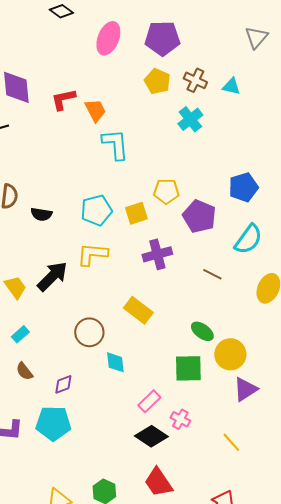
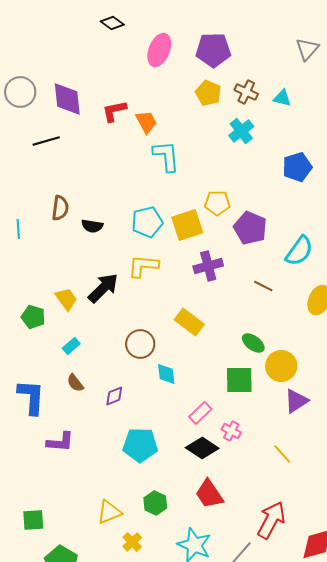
blue pentagon: (243, 187) -> (297, 167), moved
yellow square: (136, 213) -> (187, 225), size x1.4
cyan pentagon: (53, 423) -> (140, 445), moved

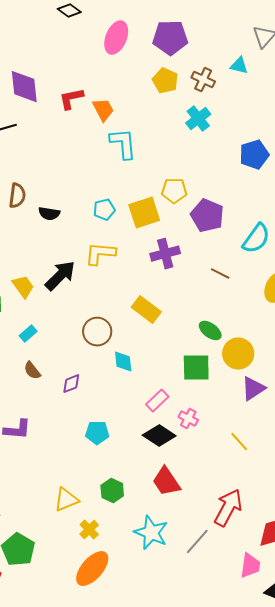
cyan triangle: (282, 98) -> (239, 66), moved
cyan pentagon: (147, 222) -> (104, 210), size x0.7
cyan pentagon: (140, 445) -> (97, 433), size x0.7

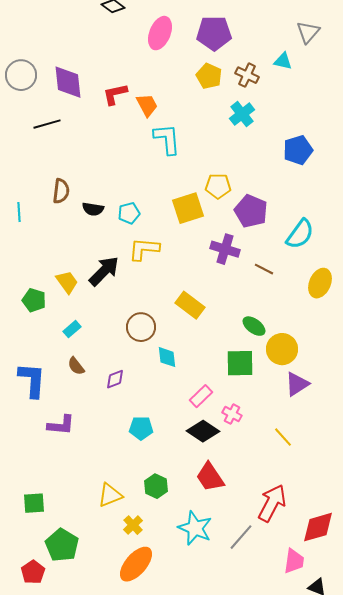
cyan pentagon: (104, 210) -> (129, 213), moved
purple cross: (165, 254) -> (225, 249), moved, turned 32

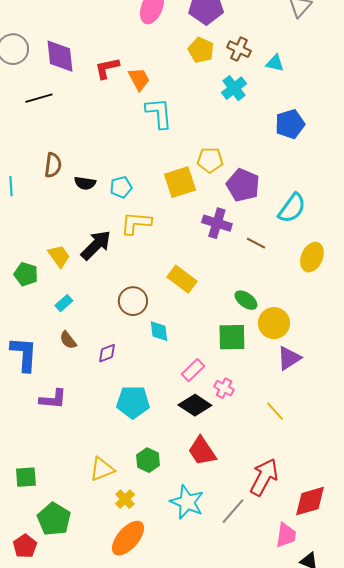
cyan triangle: (283, 61) -> (275, 63), moved
cyan pentagon: (141, 428) -> (133, 402), size x1.4

